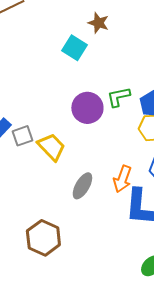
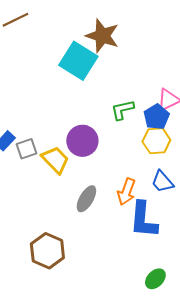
brown star: (98, 23) -> (102, 36), size x1.6
cyan square: (74, 48) -> (78, 61), size x1.5
purple circle: (87, 108) -> (82, 141), moved

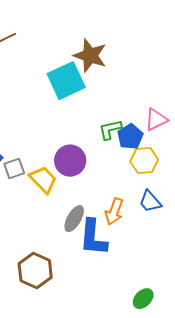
cyan square: (78, 61) -> (66, 81), turned 33
blue pentagon: (156, 117) -> (130, 137), moved
blue L-shape: (143, 220) -> (93, 238), moved

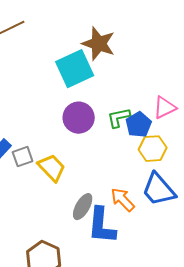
purple circle: (70, 161) -> (79, 118), moved
blue trapezoid: (150, 202) -> (159, 190), size x1.5
orange arrow: (114, 212) -> (123, 200), turned 116

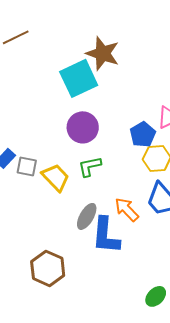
green L-shape: (119, 118) -> (90, 166), moved
gray square: (23, 157) -> (27, 166), turned 30

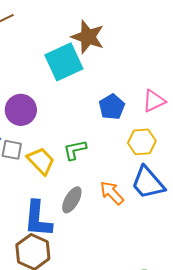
purple circle: (83, 127) -> (21, 110), moved
blue pentagon: (143, 134) -> (112, 107), moved
blue L-shape: (106, 235) -> (38, 219), moved

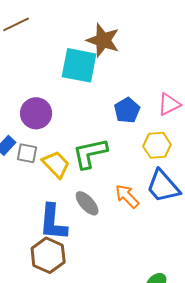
cyan square: (64, 62) -> (79, 65), turned 36
green L-shape: (75, 150) -> (90, 153), size x1.5
gray ellipse: (72, 200) -> (87, 203), turned -72

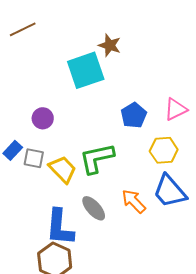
brown star: (103, 40) -> (110, 45), size x0.7
cyan square: (79, 65) -> (86, 70), turned -30
purple circle: (36, 113) -> (43, 118), size x0.7

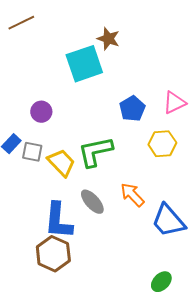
blue trapezoid: (170, 191) -> (168, 221), moved

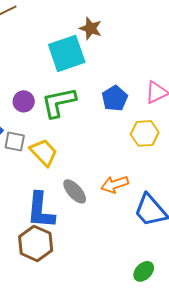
green L-shape: (95, 152) -> (59, 102), moved
orange arrow: (132, 195) -> (115, 184), turned -64

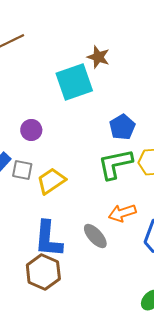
green L-shape: (59, 102) -> (115, 164), moved
yellow trapezoid: (44, 152) -> (51, 181), turned -80
gray ellipse: (75, 191) -> (95, 236), moved

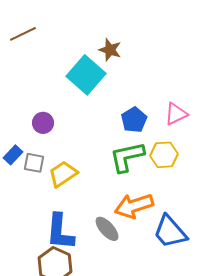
cyan square: (74, 82) -> (86, 75), turned -30
orange arrow: (122, 213) -> (134, 206), size x1.4

